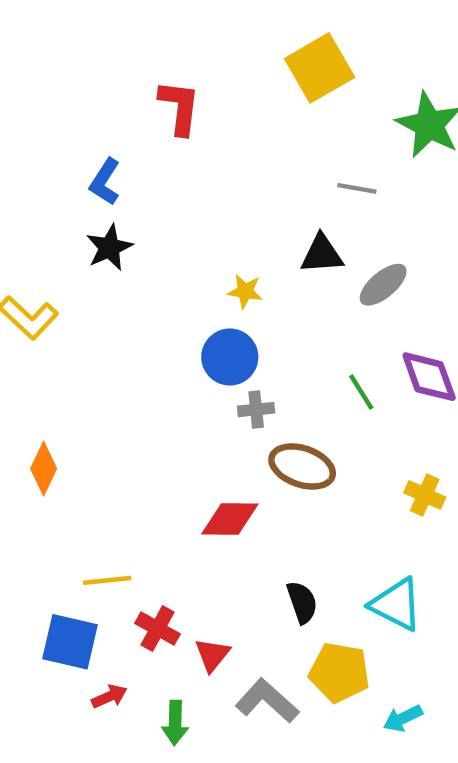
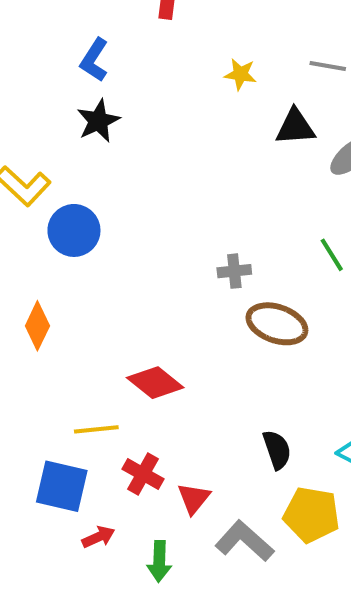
yellow star: (245, 291) -> (240, 74), moved
blue circle: (230, 357) -> (74, 230), moved
red diamond: (230, 519) -> (155, 383), moved, turned 38

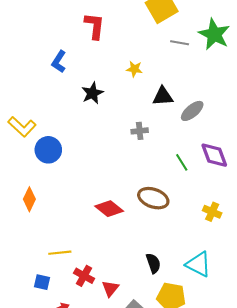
gray line: (328, 66) -> (180, 43), moved
black star: (98, 121) -> (92, 93), moved
gray cross: (234, 271) -> (140, 131), moved
red diamond: (155, 383) -> (109, 209), moved
blue square: (62, 486) -> (42, 282), size x0.6

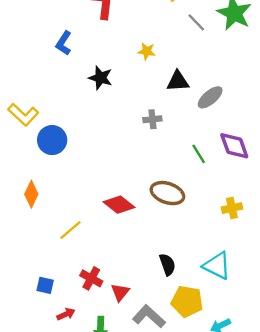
gray line: (180, 43) -> (196, 22), turned 36
black star: (92, 93) -> (101, 78), turned -30
yellow cross: (212, 212) -> (232, 208), turned -36
yellow line: (60, 253) -> (71, 230), moved, turned -35

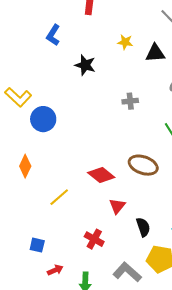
black triangle: (178, 81) -> (155, 53), moved
red cross: (91, 278) -> (94, 239), moved
red triangle: (120, 292) -> (117, 206), moved

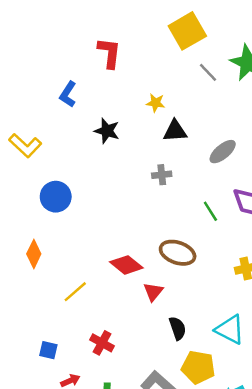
black triangle: (155, 53) -> (175, 131), moved
yellow L-shape: (18, 97) -> (25, 145), moved
red triangle: (117, 206) -> (153, 292), moved
red cross: (94, 239) -> (102, 343), moved

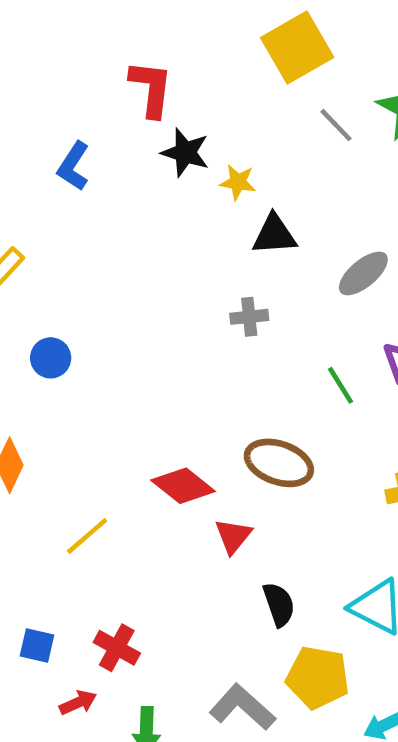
black star: (107, 131) -> (185, 152), moved
blue circle: (56, 197) -> (51, 358), size x0.7
red cross: (102, 343) -> (117, 648), moved

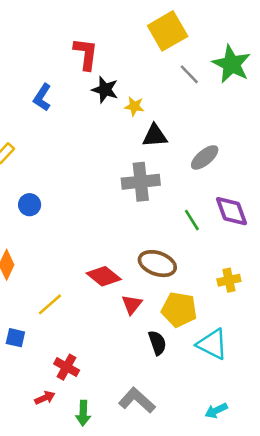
gray cross: (249, 317) -> (141, 182), size x1.8
blue square: (37, 646) -> (15, 338), moved
yellow pentagon: (318, 677) -> (179, 310), moved

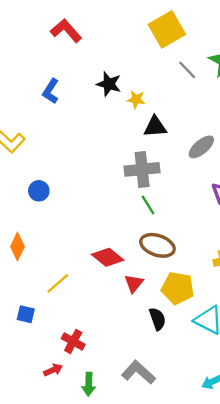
red L-shape: (86, 54) -> (66, 31), moved, turned -48
green line: (192, 220) -> (148, 205), moved

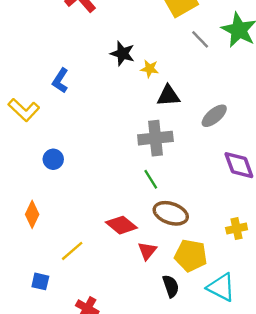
blue L-shape: (51, 91) -> (60, 81), moved
green line: (148, 205) -> (151, 179), moved

